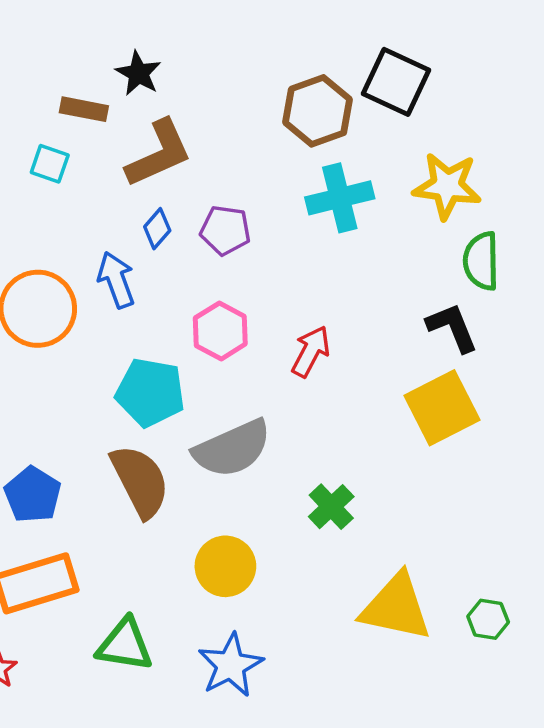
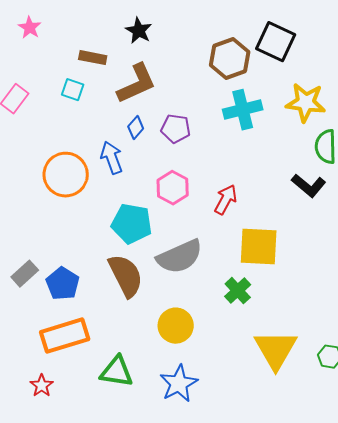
black star: (138, 73) -> (139, 31), moved
black L-shape: (452, 328) -> (309, 186), turned 152
yellow square: (442, 408) -> (259, 247), moved, turned 30
yellow triangle: (396, 607) -> (276, 350), turned 48

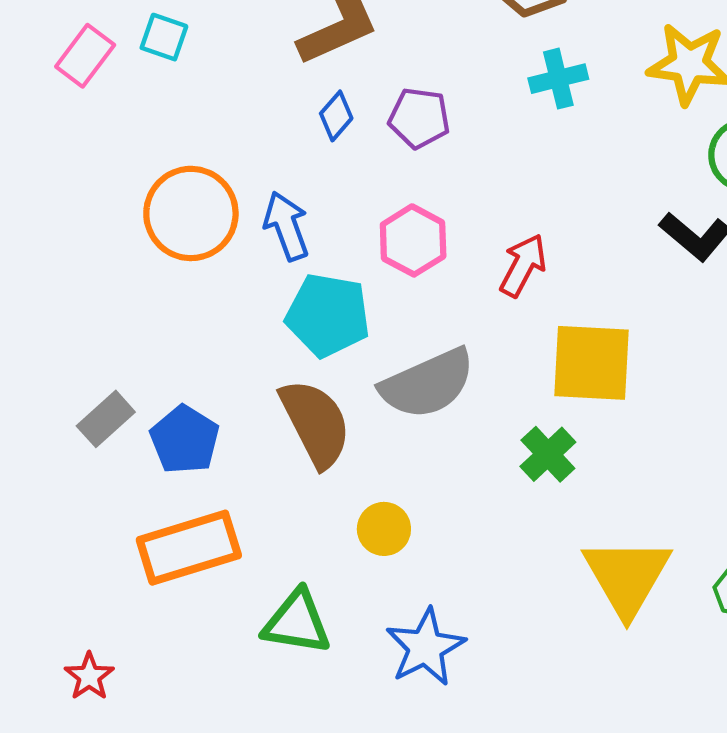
cyan square: (73, 90) -> (164, 37), moved
cyan cross: (243, 110) -> (558, 79), size x0.7
blue arrow: (112, 158) -> (286, 226), moved
yellow circle: (176, 326) -> (384, 529), moved, size x0.7
red star: (42, 386) -> (89, 676), moved

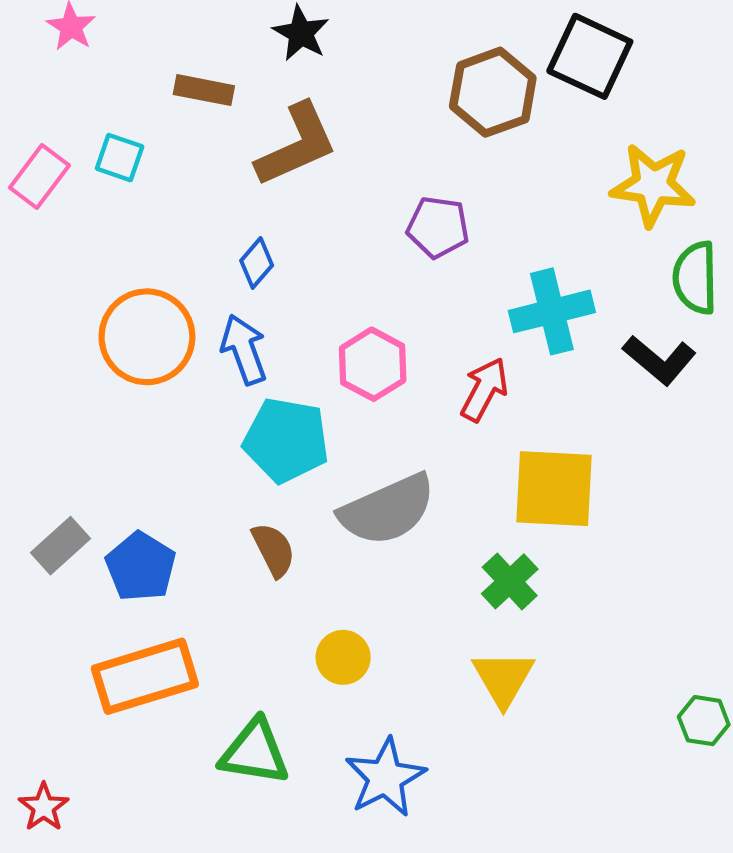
cyan cross: (558, 79) -> (552, 311), moved, size x1.4
blue diamond: (336, 116) -> (257, 263), moved
purple pentagon: (419, 118) -> (438, 227), moved
brown semicircle: (315, 423) -> (273, 550), size x0.6
yellow triangle: (627, 577) -> (503, 678), moved, size x0.7

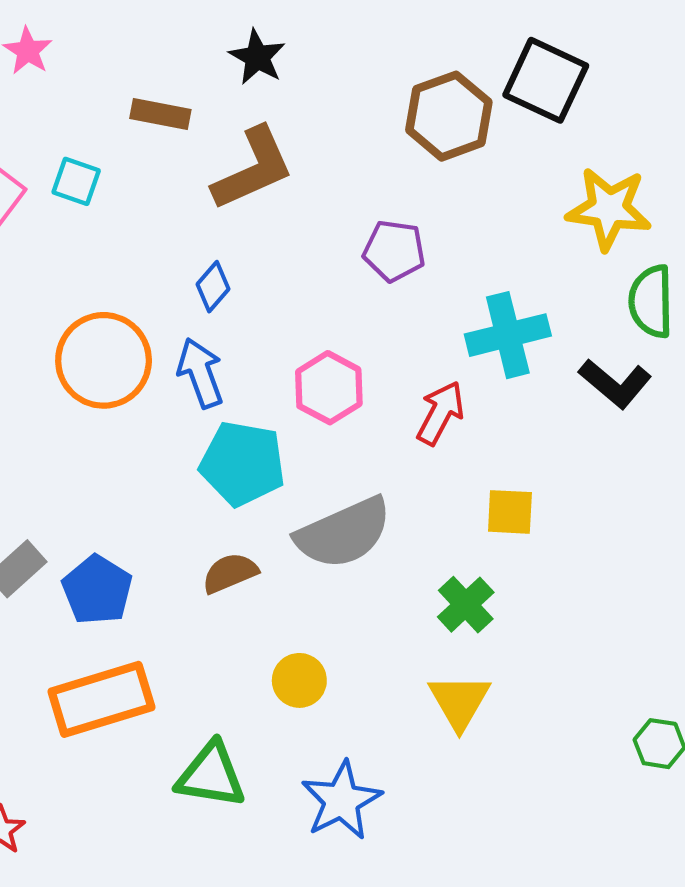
yellow square: (554, 489) -> (510, 512), size x0.6
brown semicircle: (273, 550) -> (230, 573), turned -86

